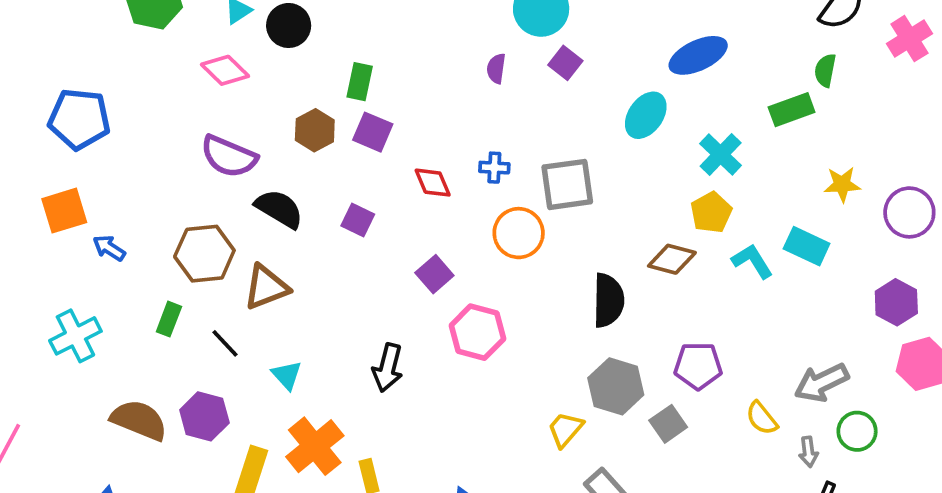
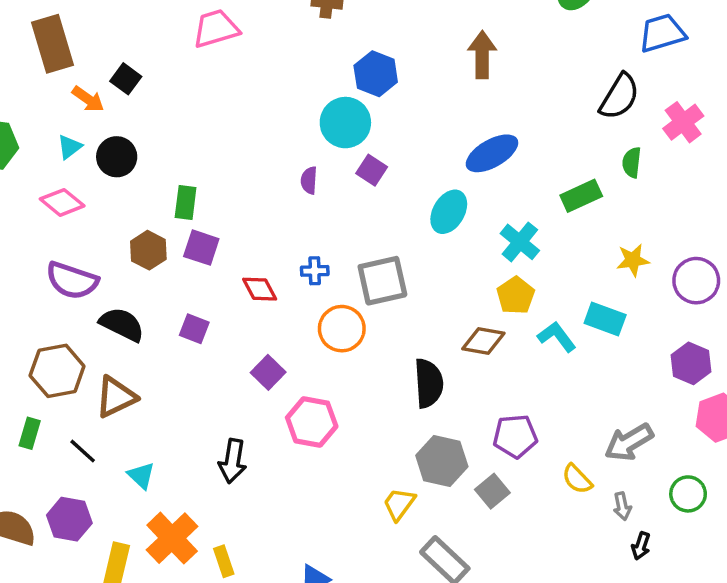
green semicircle: (825, 70) -> (632, 162), moved
green circle: (857, 431) -> (688, 494), moved

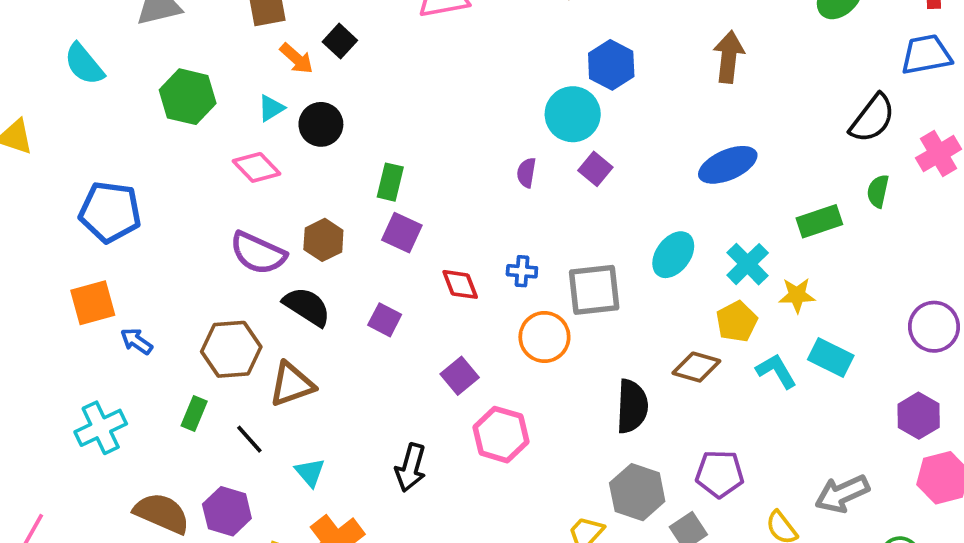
cyan ellipse: (449, 212) -> (673, 255), moved
brown hexagon: (148, 250) -> (323, 240), moved
yellow star: (633, 260) -> (797, 295), moved

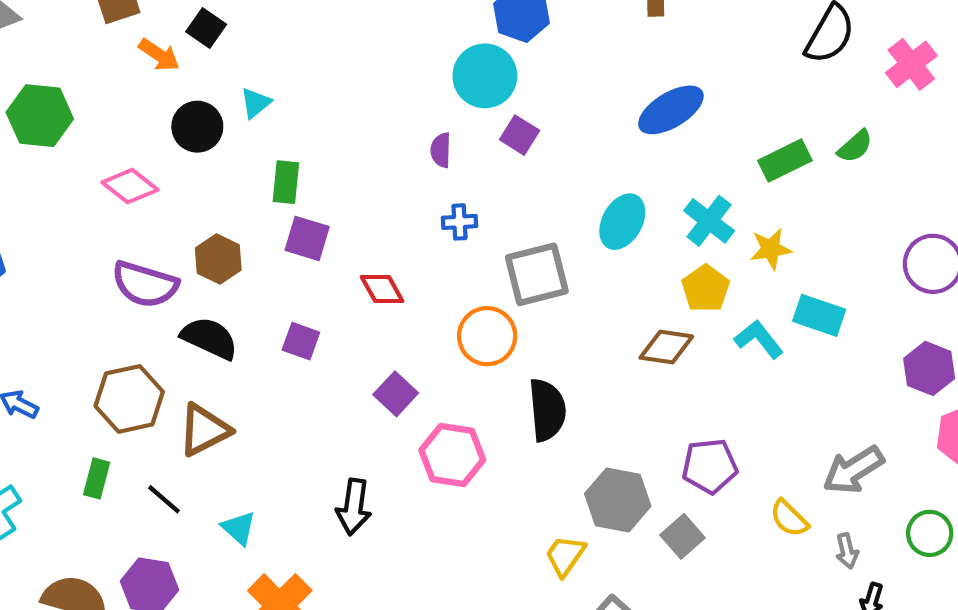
cyan triangle: (271, 108) -> (256, 103), moved
green semicircle: (878, 191) -> (855, 146), moved, turned -136
blue cross: (522, 271) -> (459, 222), moved
black semicircle: (632, 406) -> (547, 410), moved

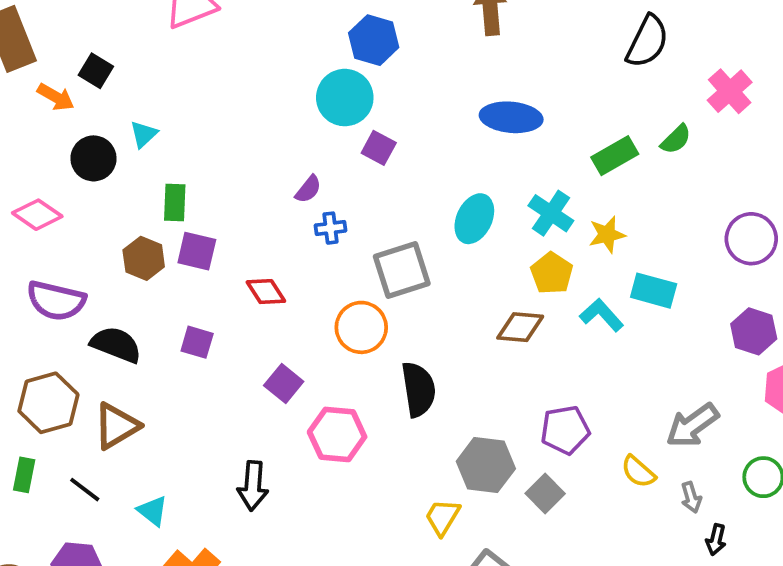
pink cross: (911, 64) -> (730, 91), moved
blue ellipse: (671, 110) -> (511, 117), turned 40
purple semicircle: (441, 150) -> (308, 189), moved, turned -140
brown hexagon: (218, 259) -> (144, 258), moved

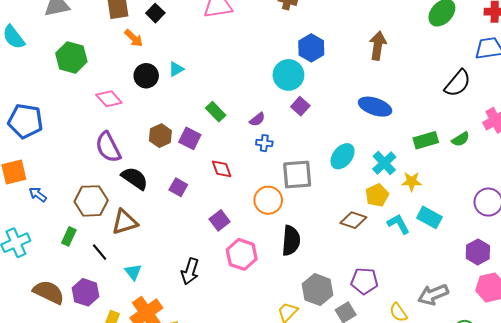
black square: (96, 71) -> (155, 13), moved
green rectangle: (175, 203) -> (216, 112), moved, turned -60
purple semicircle: (56, 301) -> (108, 147), turned 36

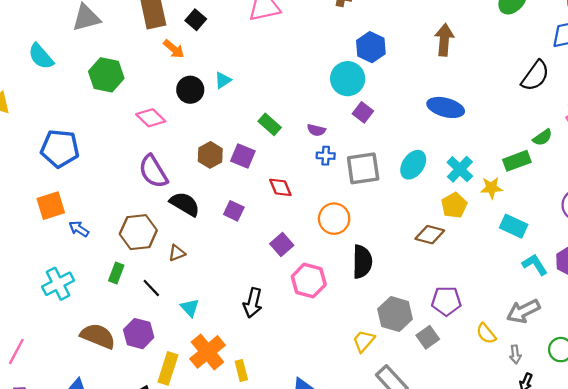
purple semicircle: (257, 119) -> (316, 130), turned 56
green rectangle: (426, 140) -> (517, 161), moved
gray square: (297, 175) -> (363, 168), moved
brown triangle: (125, 222) -> (177, 253), size x0.6
cyan L-shape: (398, 224) -> (535, 265), moved

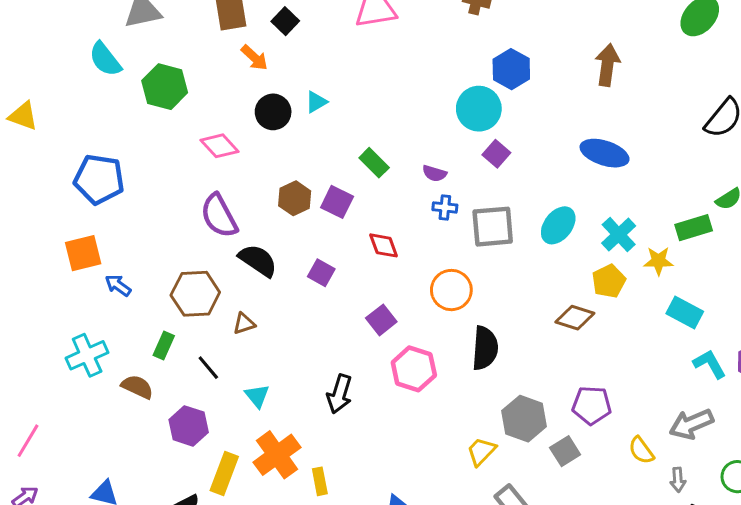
cyan semicircle: (41, 56) -> (105, 59), moved
brown semicircle: (98, 336) -> (137, 387), moved, size x0.7

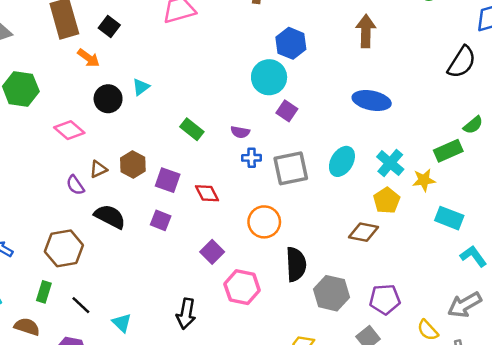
purple square: (337, 202) -> (168, 180), moved
purple semicircle: (219, 216) -> (75, 185), size x0.6
brown triangle: (244, 324) -> (98, 169), moved
gray hexagon: (524, 419) -> (331, 293), moved

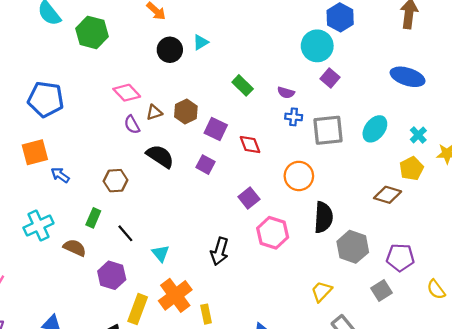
pink diamond: (69, 130) -> (127, 93), moved
cyan cross: (390, 163) -> (418, 135), size x0.7
brown hexagon: (64, 248) -> (116, 181), size x0.7

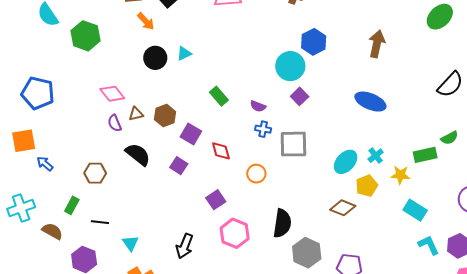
cyan ellipse: (375, 129) -> (346, 162), moved
orange circle: (299, 176) -> (256, 174), moved, size x0.7
black line: (125, 233) -> (100, 222), turned -48

